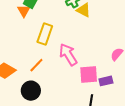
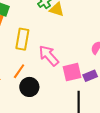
black circle: (31, 91) -> (29, 87), moved

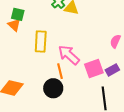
orange line: (19, 71) -> (60, 71), moved, turned -42

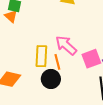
yellow rectangle: (41, 42) -> (41, 56), moved

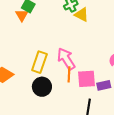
orange line: (57, 62) -> (69, 74), moved

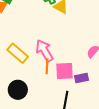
yellow rectangle: (39, 62) -> (18, 53), turned -70
black circle: (42, 87) -> (18, 90), moved

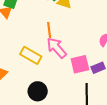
orange line: (47, 66) -> (49, 30), moved

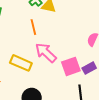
orange line: (49, 30) -> (33, 27), moved

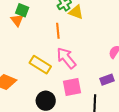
pink square: (71, 66) -> (72, 87), moved

